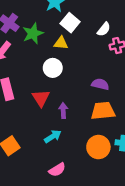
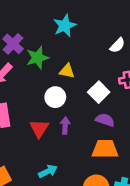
white square: (70, 23) -> (99, 92), moved
white semicircle: (104, 29) -> (117, 45), moved
purple arrow: (63, 111) -> (65, 126), moved

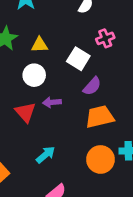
purple semicircle: (105, 120) -> (92, 86), turned 126
purple arrow: (65, 126) -> (52, 102), turned -84

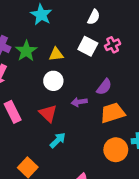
white square: (78, 59) -> (88, 46), moved
purple arrow: (52, 102) -> (79, 102), moved
cyan arrow: (46, 155) -> (58, 140), moved

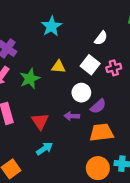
green star: (26, 51) -> (30, 79), moved
white circle: (53, 81) -> (81, 93), moved

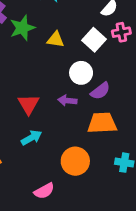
pink cross: (114, 68) -> (121, 32), moved
green star: (30, 79) -> (22, 28), moved
orange circle: (98, 168) -> (75, 161), moved

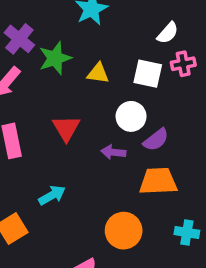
white square: (94, 40) -> (148, 74), turned -30
red triangle: (29, 104) -> (66, 128), moved
cyan arrow: (31, 138) -> (52, 195), moved

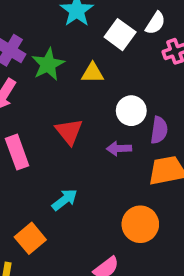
white square: (148, 74) -> (120, 35), moved, turned 32
purple semicircle: (156, 140) -> (159, 130), turned -36

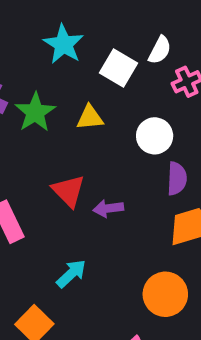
white circle: (131, 111) -> (155, 136), moved
purple arrow: (119, 148) -> (108, 208), moved

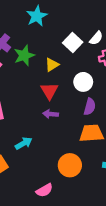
cyan star: (63, 44) -> (37, 16), moved
yellow triangle: (90, 118) -> (52, 65), turned -40
red triangle: (69, 191) -> (49, 91), moved

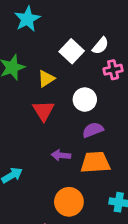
purple semicircle: (90, 107) -> (93, 130), turned -126
purple arrow: (51, 114) -> (61, 155), moved

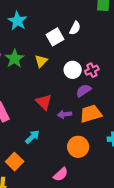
white square: (72, 51) -> (55, 37), turned 30
pink cross: (113, 70) -> (92, 70), moved
red triangle: (43, 111) -> (44, 102), moved

